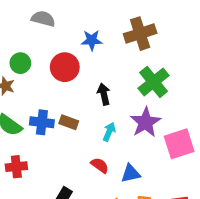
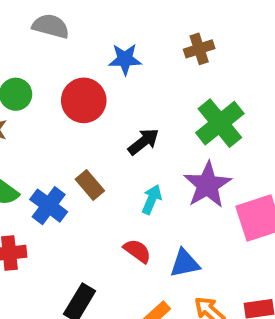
brown cross: (140, 34) -> (199, 49), size x0.6
black arrow: (104, 94) -> (144, 142), turned 65
blue cross: (42, 122) -> (49, 206), moved, turned 30
brown rectangle: (69, 122) -> (90, 185), turned 30

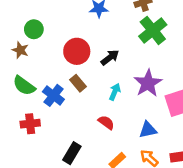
red circle: (84, 100) -> (77, 51), moved
green cross: (220, 123) -> (153, 30), moved
blue triangle: (185, 263) -> (148, 130), moved

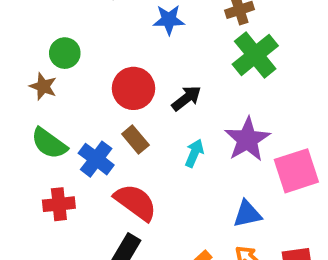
red semicircle: (106, 122) -> (135, 202), moved, size x1.6

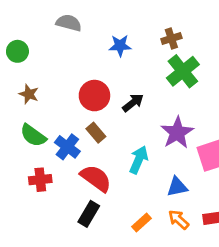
green circle: (65, 53) -> (17, 51), moved
cyan arrow: (194, 153) -> (139, 160), moved, size x1.4

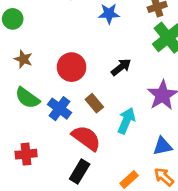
red circle: (94, 96) -> (72, 67), moved
brown rectangle: (96, 133) -> (94, 103), moved
red cross: (40, 180) -> (26, 154), moved

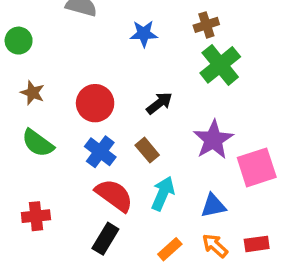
brown rectangle: (94, 103) -> (147, 150), moved
blue cross: (59, 109) -> (100, 152), moved
cyan arrow: (126, 121) -> (163, 194), moved

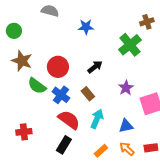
brown cross: (206, 25) -> (147, 22), moved
brown star: (32, 93) -> (22, 61), size x1.5
purple star: (213, 140) -> (126, 88), size x0.7
green semicircle: (38, 143) -> (37, 86), moved

